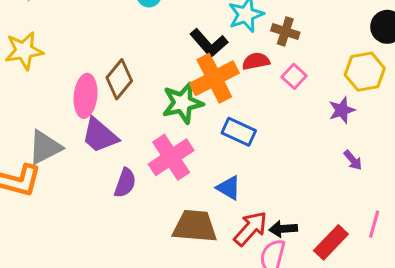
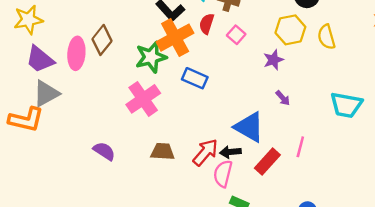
red semicircle: (256, 61) -> (207, 24), turned -60
purple trapezoid: (100, 135) -> (40, 59), moved
purple semicircle: (125, 183) -> (104, 151), moved, turned -75
blue triangle: (229, 188) -> (249, 127), moved, size x1.6
brown trapezoid: (195, 226) -> (163, 152), size x0.7

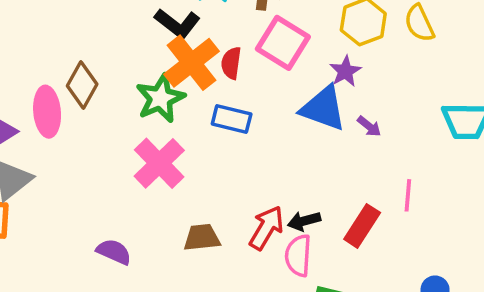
red semicircle: (207, 24) -> (231, 63), moved
pink square: (236, 35) -> (283, 43), size x1.8
blue triangle: (249, 127) -> (323, 108), moved

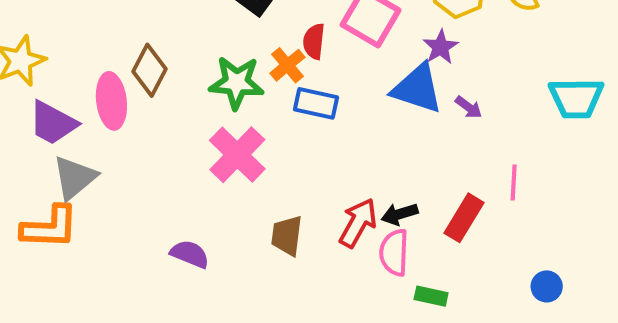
orange cross: (191, 63) -> (287, 65), moved, size x0.6
green star: (160, 98) -> (237, 83), turned 30
brown trapezoid: (202, 238) -> (287, 236), turned -75

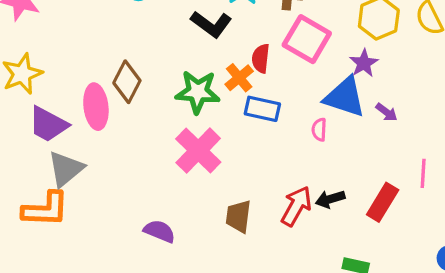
pink semicircle: (394, 253) -> (319, 130), moved, size x0.6

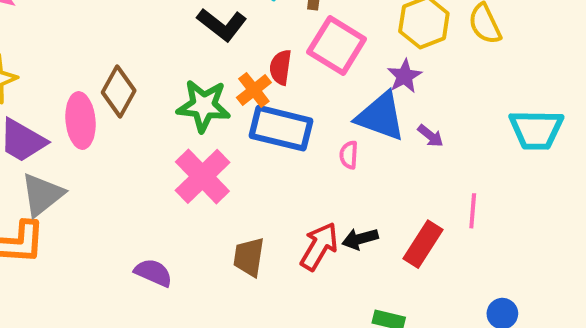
blue rectangle: (262, 109) -> (281, 128), size x1.4

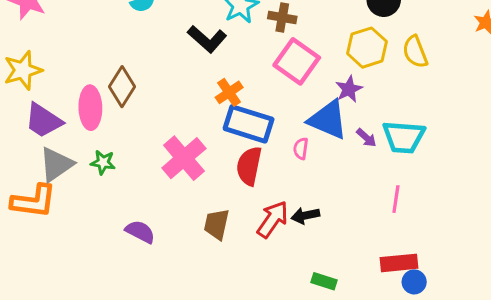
red semicircle: (281, 67) -> (249, 166), moved, size x1.4
green star: (204, 106) -> (103, 162), moved, size x0.6
cyan trapezoid: (536, 130) -> (404, 137), moved
red rectangle: (423, 244) -> (399, 263), moved, turned 48

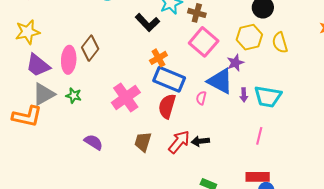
purple arrow: (366, 138) -> (244, 95), turned 40

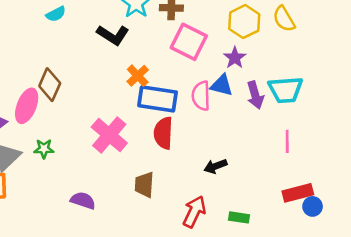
pink ellipse: (69, 60) -> (27, 106), turned 32
blue triangle: (220, 81) -> (222, 85), size x0.7
purple arrow: (244, 95) -> (255, 95), size x1.5
pink semicircle: (201, 98) -> (201, 96), moved, size x1.6
red arrow: (179, 142) -> (194, 212), moved

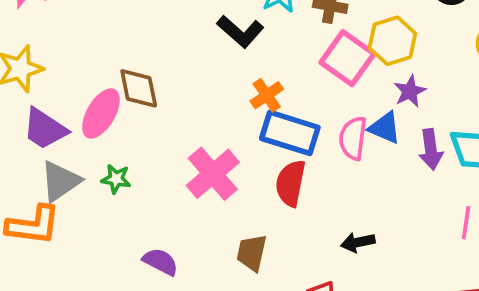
yellow hexagon: (244, 22) -> (392, 41), moved
brown diamond: (50, 85) -> (139, 88), turned -44

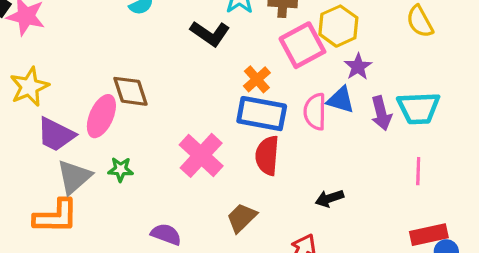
pink square: (347, 58) -> (302, 45), turned 33
orange cross: (267, 95) -> (257, 79), moved
brown trapezoid: (252, 253) -> (242, 218), turned 40

